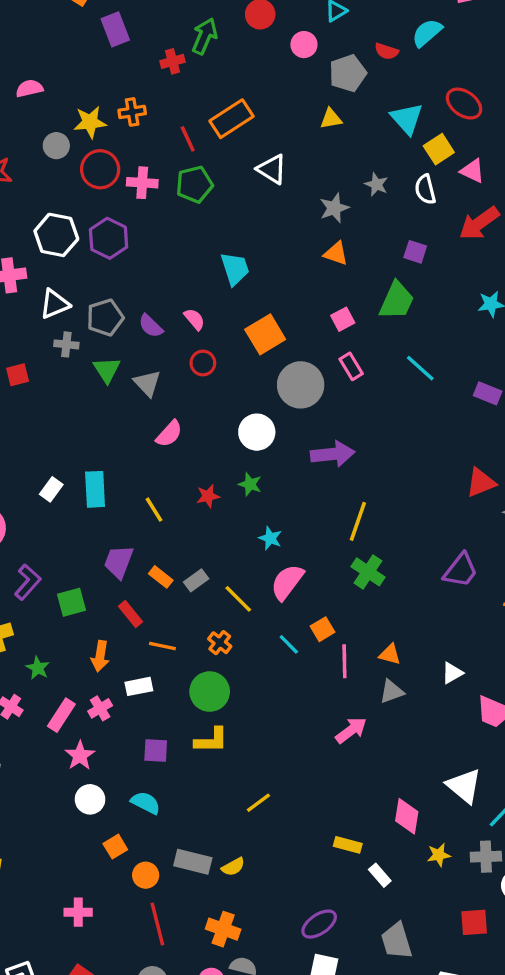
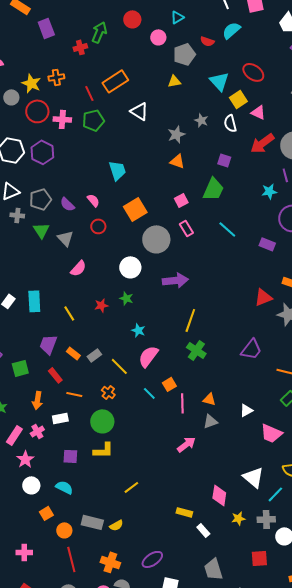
yellow star: (90, 122) -> (31, 83), turned 30
purple ellipse: (319, 924) -> (152, 559), moved

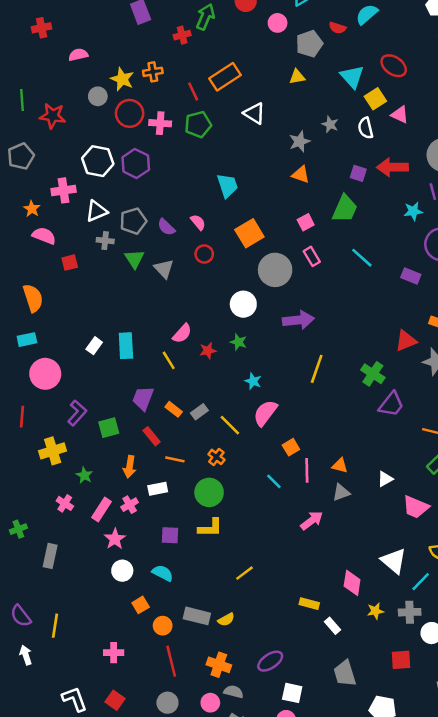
red arrow: (262, 143) -> (392, 167), moved, turned 35
pink semicircle: (78, 268) -> (182, 333), moved
green cross: (196, 350) -> (373, 374), moved
cyan line: (149, 393) -> (274, 481), moved

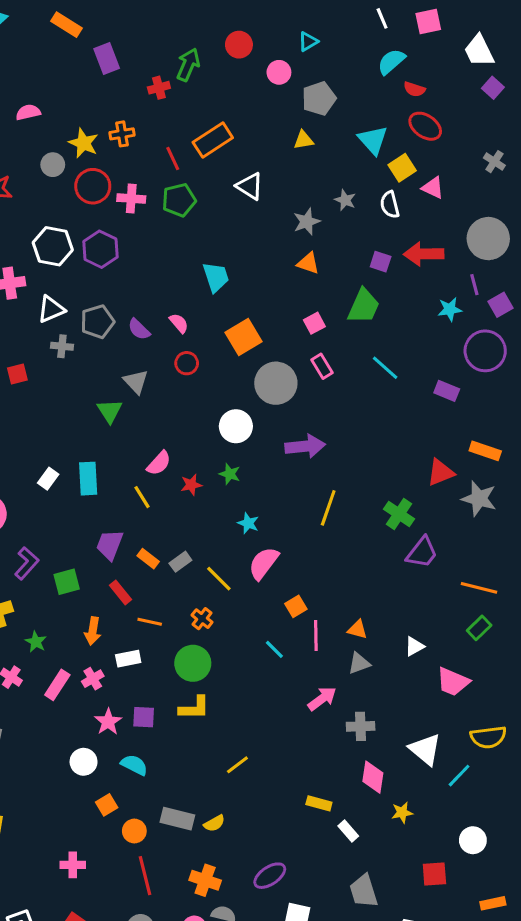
red semicircle: (337, 28) -> (414, 89), moved
green triangle: (134, 259) -> (110, 411), moved
pink star: (115, 539) -> (108, 722), moved
gray cross: (410, 612) -> (361, 726), moved

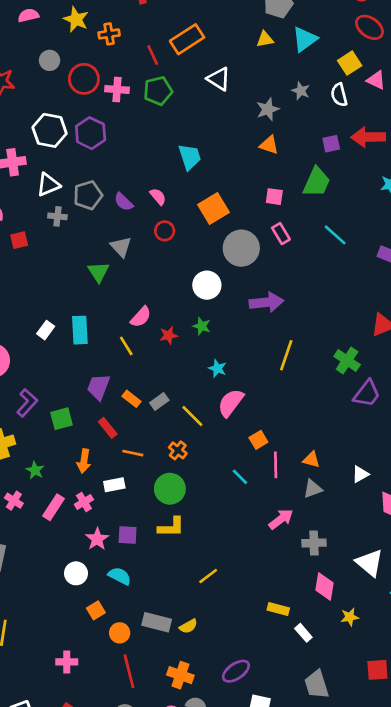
cyan triangle: (373, 140) -> (305, 39), moved, turned 36
yellow star: (84, 143) -> (76, 19), moved
purple square: (381, 262) -> (331, 144), turned -30
pink square: (314, 323) -> (274, 197), turned 36

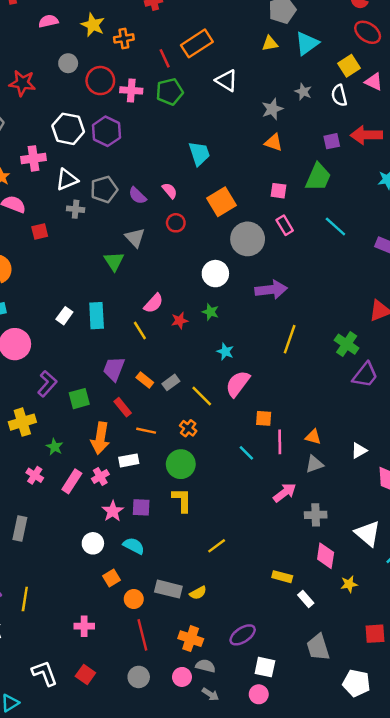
orange square: (258, 440) -> (264, 418), turned 35
orange arrow: (84, 461) -> (100, 438), size x1.4
yellow L-shape: (171, 527) -> (182, 500), turned -90

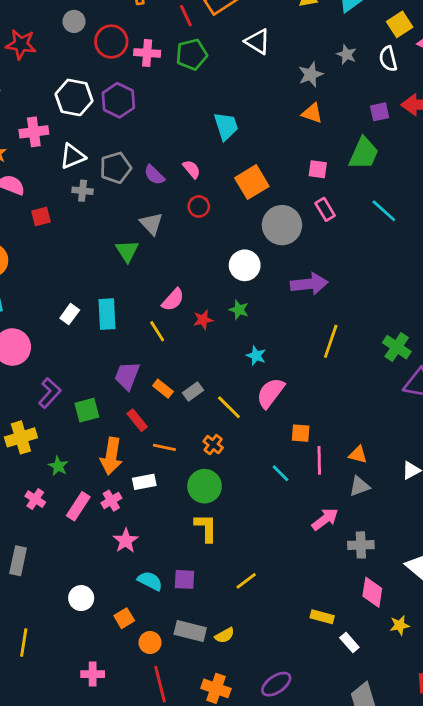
purple square: (141, 507) -> (184, 579), moved
white circle: (93, 543) -> (81, 598), moved

